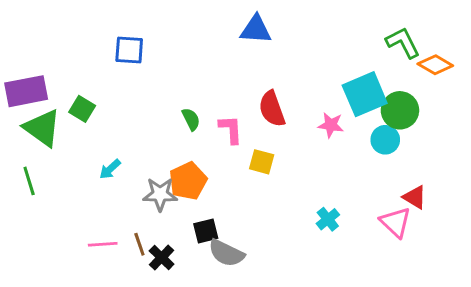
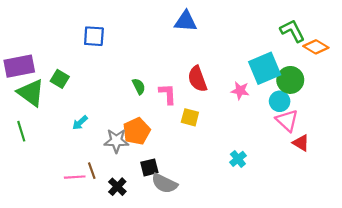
pink triangle: (396, 222) -> (287, 120), moved
brown line: (139, 244) -> (92, 171), moved

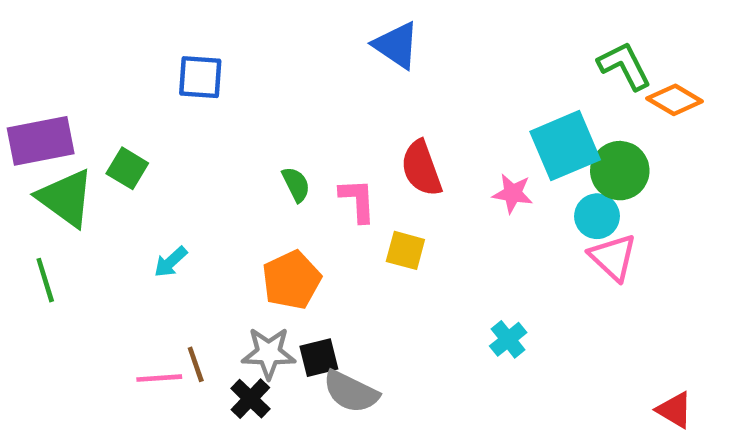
blue triangle: (186, 21) -> (396, 45), turned 30
gray star: (116, 141) -> (269, 353), moved
red triangle: (301, 143) -> (675, 410), moved

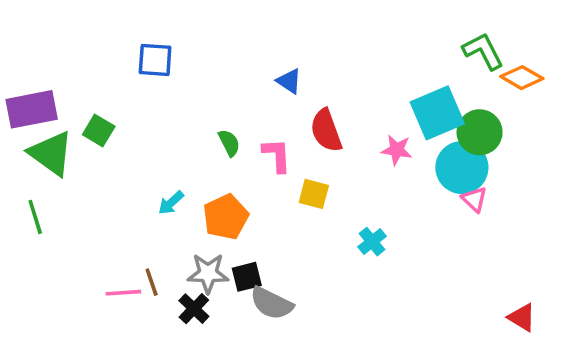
blue triangle: (396, 45) -> (289, 81), moved, size x0.7
cyan circle: (597, 216) -> (462, 168), size x1.5
pink triangle: (613, 257) -> (474, 199), size x0.7
cyan arrow: (171, 262) -> (171, 203), moved
cyan cross: (508, 339) -> (372, 242), moved

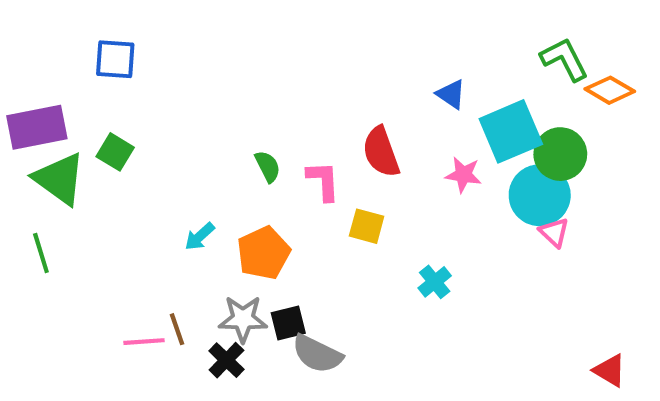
blue square: (155, 60) -> (115, 59), moved
blue triangle: (289, 81) -> (451, 94), moved

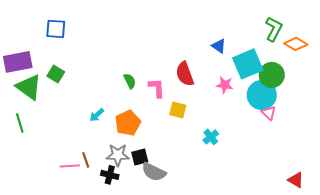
green L-shape: (564, 59) -> (274, 29), turned 55
black cross: (226, 360) -> (110, 175), turned -30

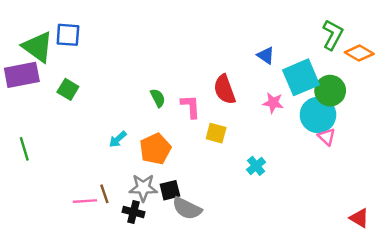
green triangle: (29, 87) -> (38, 47), moved

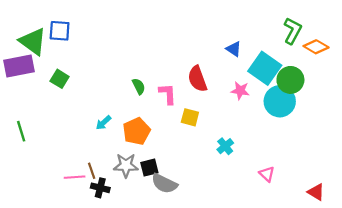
cyan square: (301, 77) -> (265, 68), turned -32
pink triangle: (326, 137) -> (267, 174), moved
black cross: (134, 212) -> (100, 188), moved

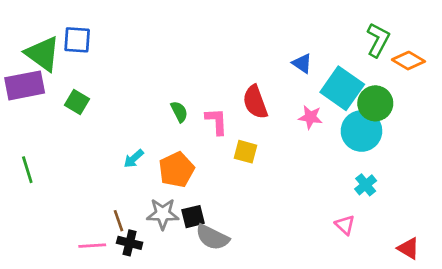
cyan cross: (225, 146) -> (366, 185), moved
pink line: (75, 177) -> (92, 246), moved

